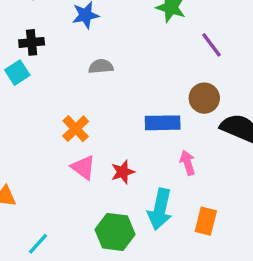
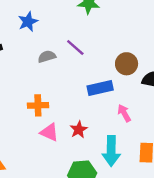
purple line: (212, 45) -> (75, 47), moved
orange cross: (76, 129) -> (38, 105), turned -36

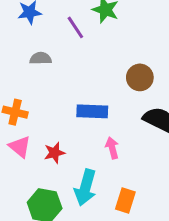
purple line: (75, 47) -> (75, 27), moved
brown circle: (127, 64) -> (140, 77), moved

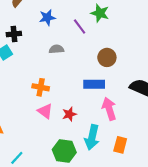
brown circle: (140, 77) -> (107, 57), moved
pink arrow: (112, 148) -> (109, 109), size x1.5

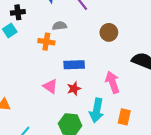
blue rectangle: (94, 84) -> (74, 65), moved
orange cross: (41, 87) -> (46, 42), moved

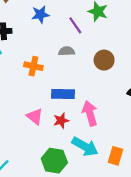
gray semicircle: (60, 26) -> (67, 51), moved
pink arrow: (113, 82) -> (90, 113), moved
cyan arrow: (97, 110) -> (85, 147), turned -75

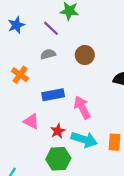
orange cross: (33, 66) -> (20, 75), turned 35
red star: (61, 121) -> (58, 131), moved

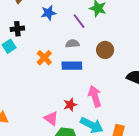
blue rectangle: (53, 95) -> (72, 66), moved
pink triangle: (31, 121) -> (51, 118), moved
red star: (58, 131) -> (70, 105), moved

